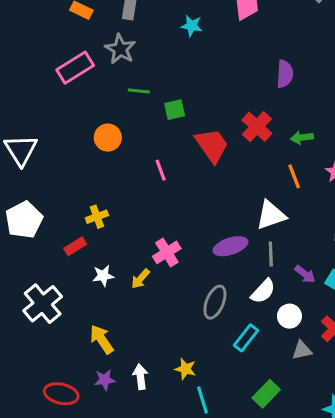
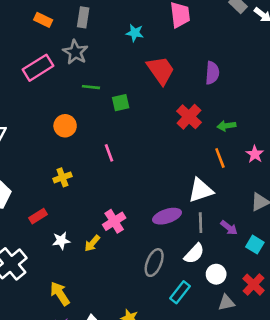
red trapezoid: (212, 145) -> (161, 70), moved
yellow cross: (97, 217) -> (62, 177), moved
purple arrow: (305, 274) -> (229, 228), moved

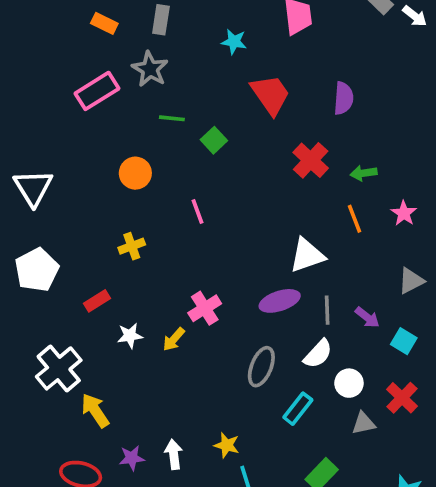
green square: (121, 103) -> (214, 140), turned -30
white triangle: (201, 190) -> (307, 255), moved
yellow arrow: (60, 294) -> (95, 410), moved

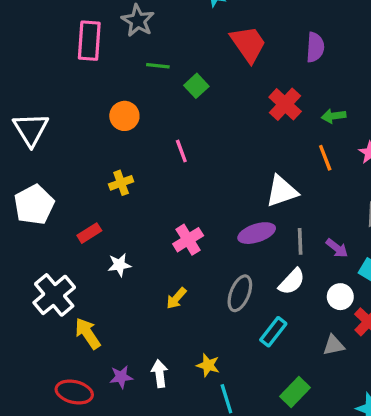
pink rectangle: (97, 91) -> (89, 41), turned -54
yellow arrow: (174, 339) -> (176, 298), moved
white circle: (349, 383) -> (340, 297), moved

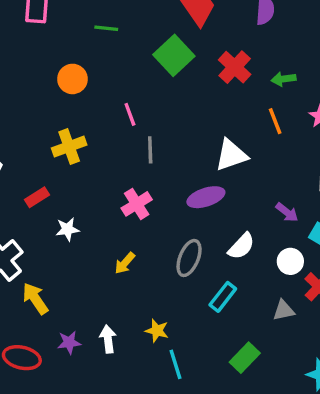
green square: (196, 86) -> (174, 55), moved, size x1.6
yellow cross: (121, 183) -> (69, 147), size x1.4
gray line: (300, 241) -> (150, 150), moved

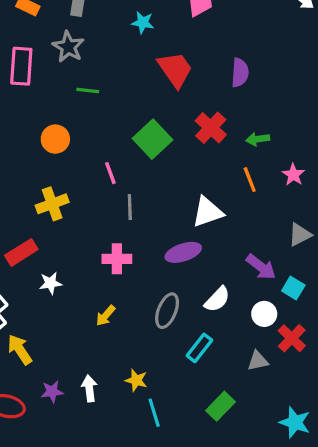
green square: (174, 55) -> (152, 139), moved
red rectangle: (37, 197) -> (21, 252), size x1.4
pink cross: (137, 204) -> (117, 259), turned 32
purple arrow: (287, 212) -> (261, 267), size x1.4

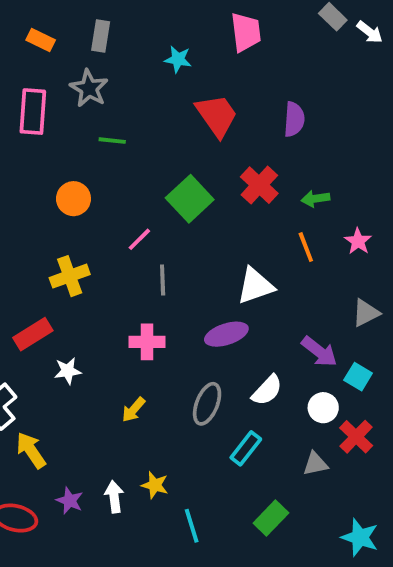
pink line: (110, 173) -> (139, 239), turned 65
yellow star: (136, 380) -> (155, 485), moved
purple star: (52, 392) -> (70, 501), turned 30

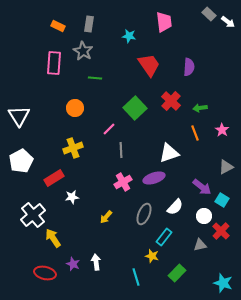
pink cross: (147, 342) -> (123, 182), moved, turned -30
yellow star: (155, 485) -> (152, 256), moved

